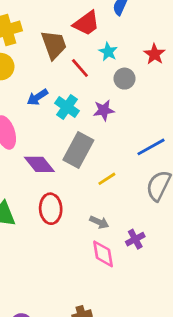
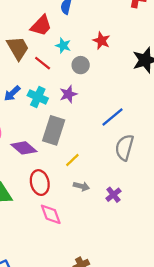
yellow line: (107, 179) -> (72, 160), moved
pink diamond: (103, 254) -> (51, 214), moved

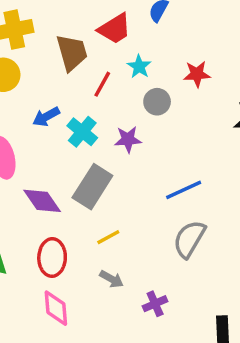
red star: (101, 41) -> (197, 74), turned 30
red line: (43, 63) -> (102, 84), turned 66

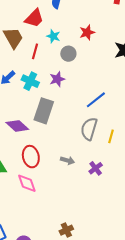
yellow line: (108, 237) -> (111, 136), moved, turned -32
gray semicircle: (189, 239) -> (89, 129), moved
pink diamond: (56, 308) -> (27, 183), moved

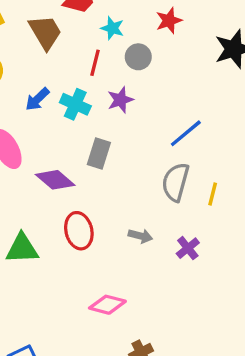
red line: (35, 51) -> (95, 63), moved
gray rectangle: (44, 111) -> (99, 154), size x0.7
pink diamond: (27, 183) -> (107, 305), moved, turned -55

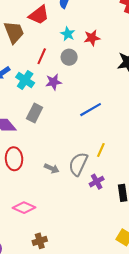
cyan star: (112, 28) -> (68, 34), moved
gray semicircle: (176, 182) -> (78, 164), moved
purple cross: (188, 248) -> (97, 182), moved

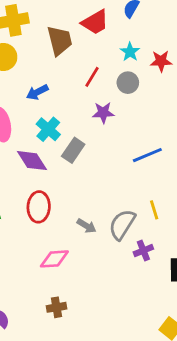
cyan cross: (25, 80) -> (48, 129), moved
yellow line: (101, 150) -> (154, 210), turned -48
pink diamond: (24, 208) -> (54, 259), moved, turned -35
brown cross: (40, 241) -> (57, 307), moved

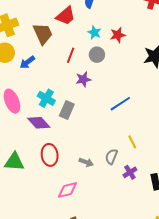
blue arrow: (37, 92) -> (27, 62), moved
gray semicircle: (122, 225) -> (111, 157), size x0.7

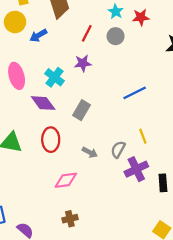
purple star: (83, 79) -> (83, 63), moved
gray rectangle: (67, 110) -> (82, 110), moved
purple cross: (130, 172) -> (136, 169), size x1.5

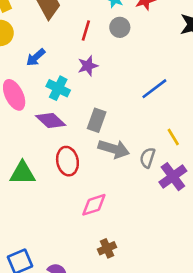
blue arrow: (38, 35) -> (36, 57), moved
gray arrow: (90, 152) -> (114, 149), moved, size x1.6

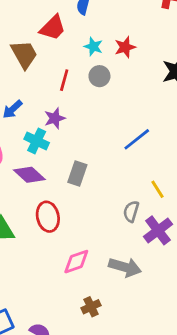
purple star: (88, 66) -> (55, 118), moved
gray arrow: (114, 149) -> (125, 267), moved

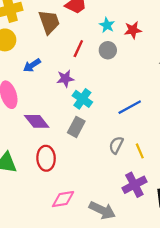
cyan cross: (37, 141) -> (82, 99), moved
gray semicircle: (131, 211) -> (116, 145), moved

